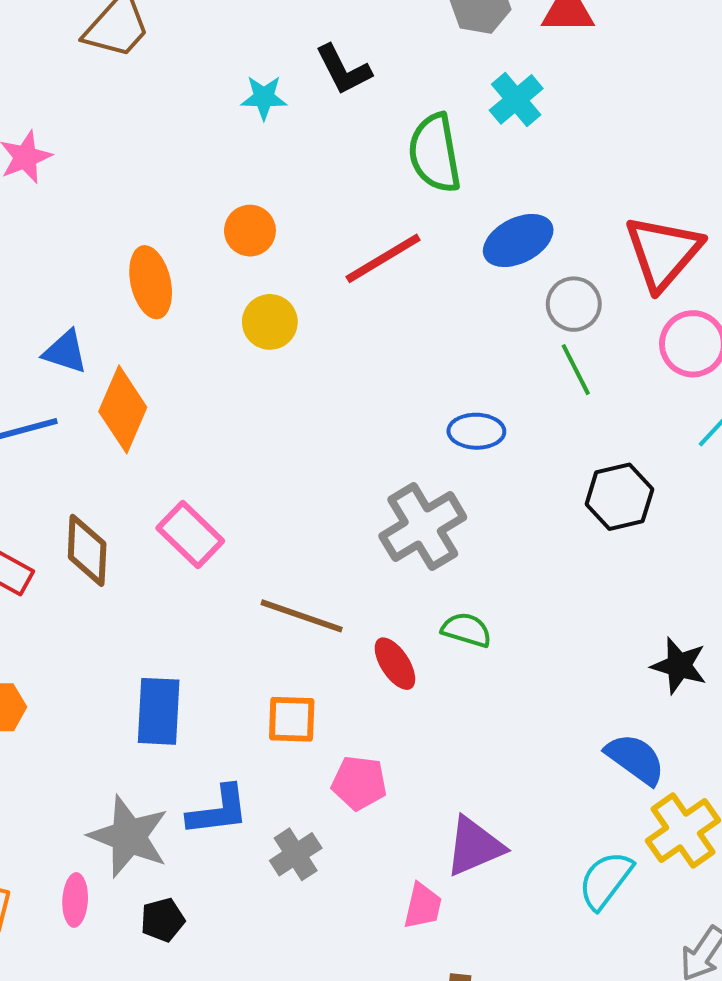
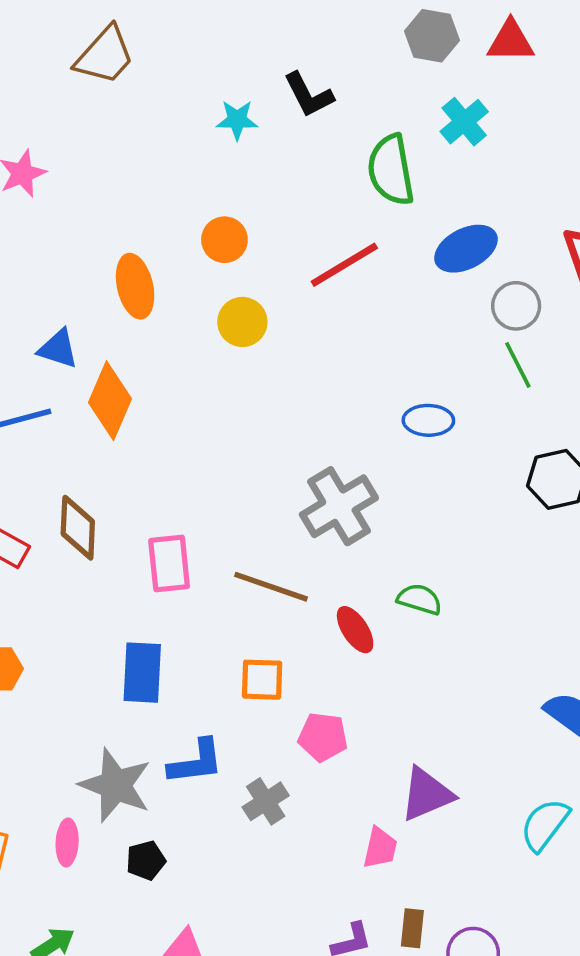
gray cross: (423, 527) -> (339, 506), moved
pink rectangle: (190, 535) -> (169, 563), moved, turned 40

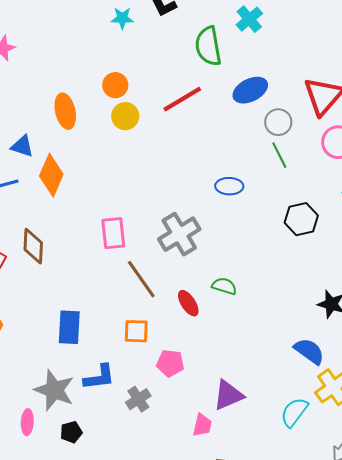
yellow circle: (242, 322) -> (125, 116), moved
pink rectangle: (169, 563) -> (113, 233), moved
brown line: (271, 587) -> (141, 279), turned 36

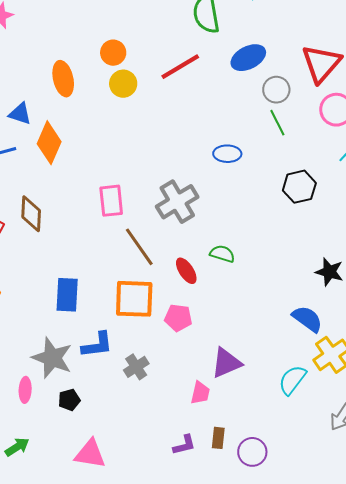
orange square: (136, 331) -> (134, 299), size x1.6
pink pentagon: (170, 363) -> (178, 318), moved

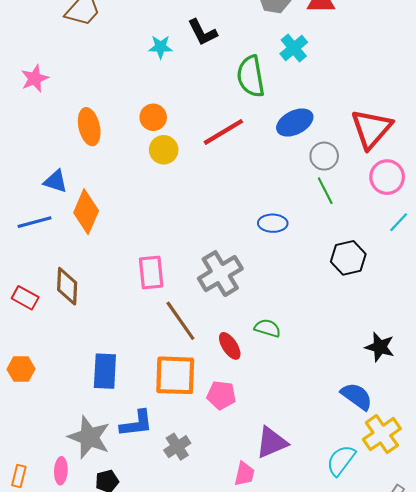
orange ellipse: (63, 79) -> (89, 127), moved

